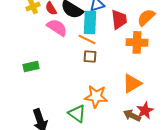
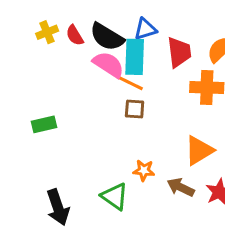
pink semicircle: (57, 27) -> (108, 64), moved
orange star: (96, 96) -> (144, 170), size x0.6
brown arrow: (132, 115) -> (181, 187), moved

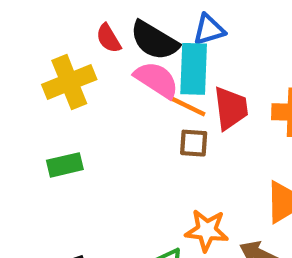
yellow cross: (47, 32) -> (69, 82), moved, size x1.6
red trapezoid: (179, 52) -> (231, 108), moved
orange star: (144, 170) -> (207, 230), size x1.4

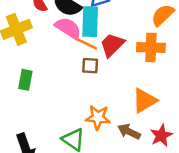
red trapezoid: (231, 108) -> (112, 45), turned -128
green rectangle: (65, 165) -> (25, 80), moved, turned -66

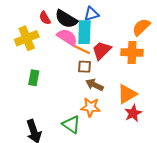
brown arrow: (129, 132) -> (95, 85), moved
red star: (161, 136) -> (133, 113), moved

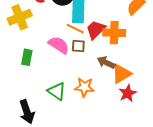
pink semicircle: (67, 37) -> (59, 45), moved
orange cross: (132, 52) -> (114, 33), moved
brown arrow: (95, 85) -> (106, 62), moved
green triangle: (71, 124) -> (57, 91), moved

